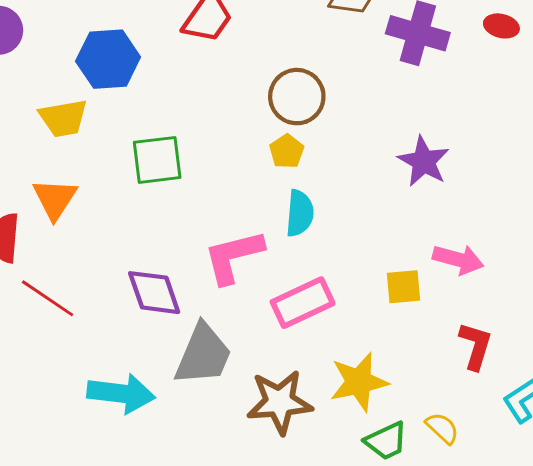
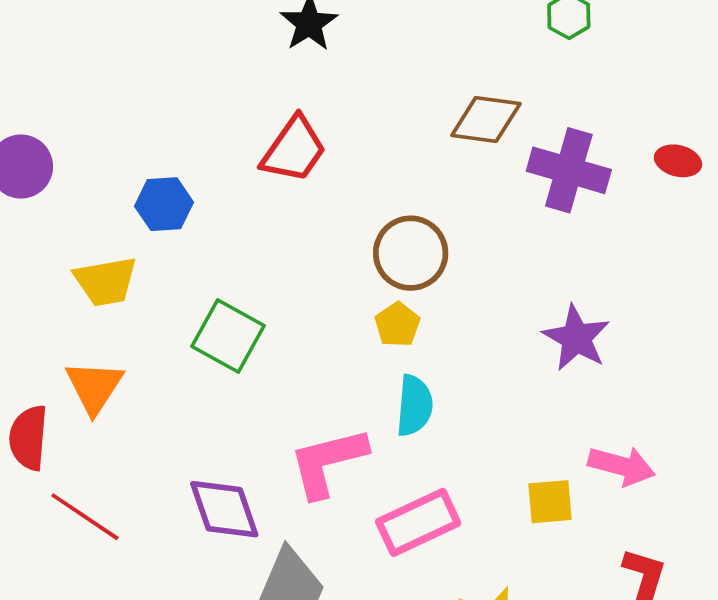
blue hexagon: (108, 59) -> (164, 204), size x0.7
green square: (157, 160) -> (228, 336), turned 36

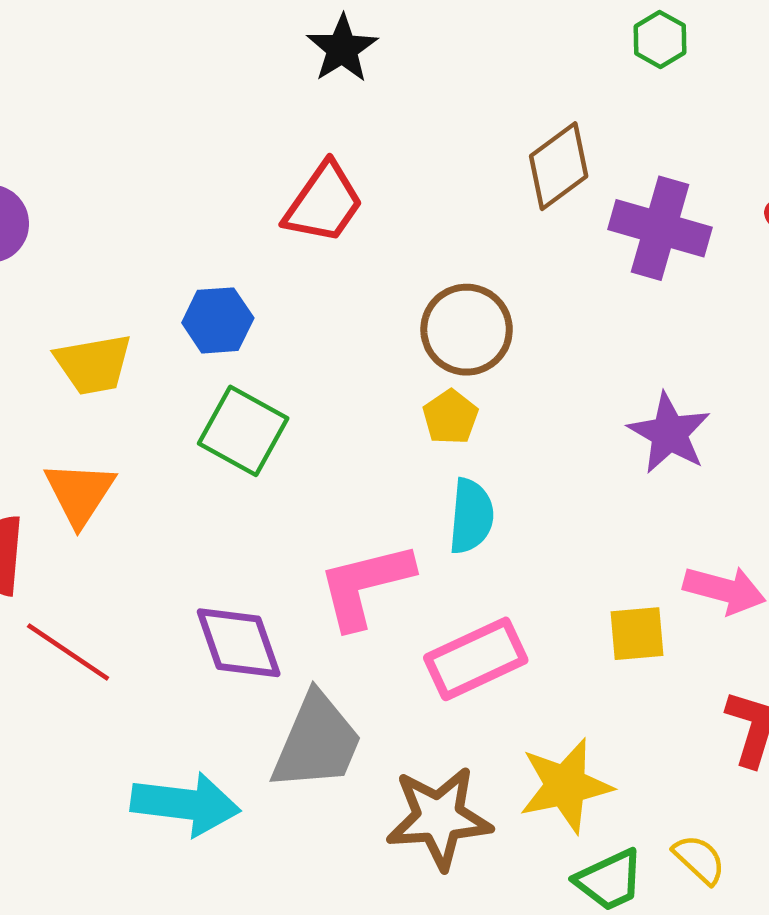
brown diamond: (486, 119) -> (559, 166), turned -44
blue hexagon: (164, 204) -> (218, 320), moved

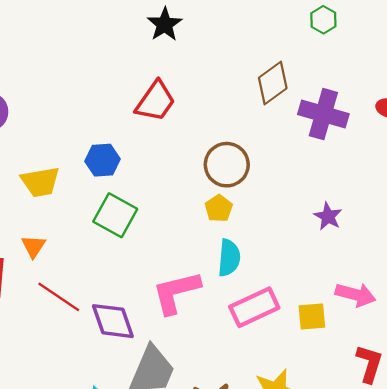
purple star: (669, 433) -> (328, 216), size x0.7
orange triangle: (80, 493) -> (34, 246), size x0.7
red line: (68, 652) -> (59, 297), moved
pink rectangle: (476, 659) -> (254, 307), moved

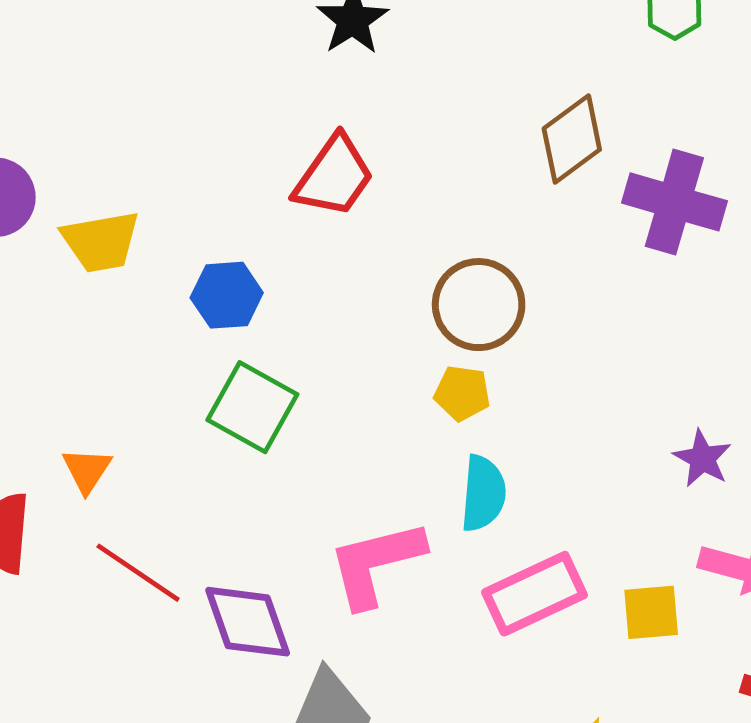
yellow trapezoid: (40, 182) -> (101, 242), moved
yellow pentagon: (219, 208) -> (462, 393), turned -30
purple star: (328, 216) -> (702, 458), moved

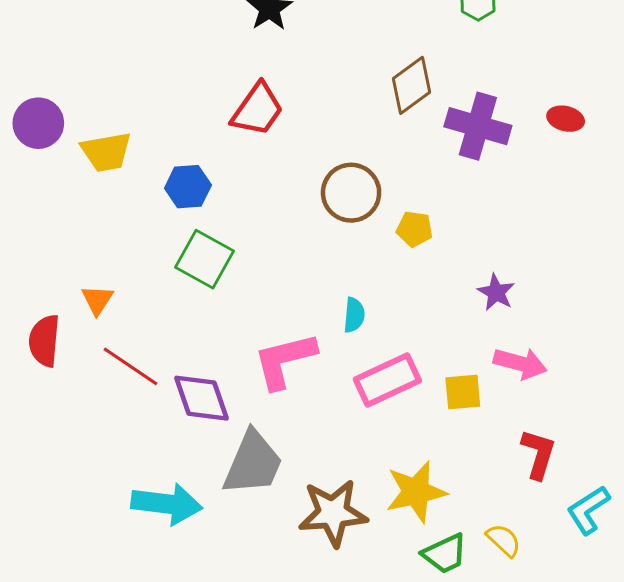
yellow pentagon: (462, 393) -> (415, 229), moved
cyan semicircle: (483, 493) -> (354, 315), size x0.7

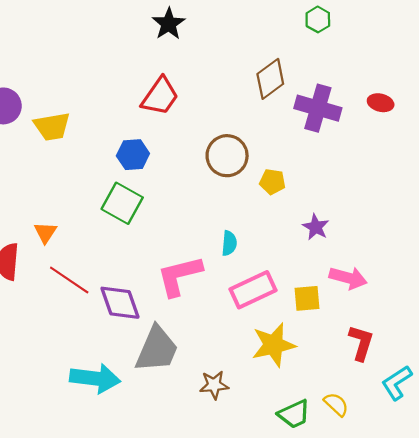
blue hexagon: (188, 187) -> (133, 155), moved
purple star: (496, 292) -> (316, 227), moved
yellow star: (416, 492) -> (274, 345), moved
brown star: (333, 513) -> (214, 385), size x0.6

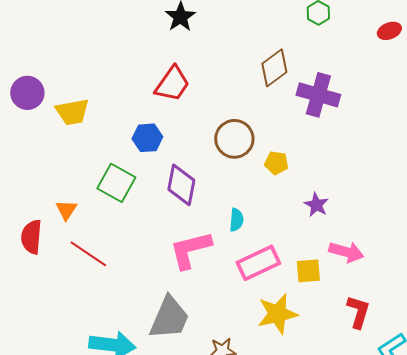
red ellipse: (381, 103) -> (389, 31), moved, turned -35
green square: (122, 203) -> (116, 183), moved
purple diamond: (120, 303) -> (181, 185), moved, turned 30

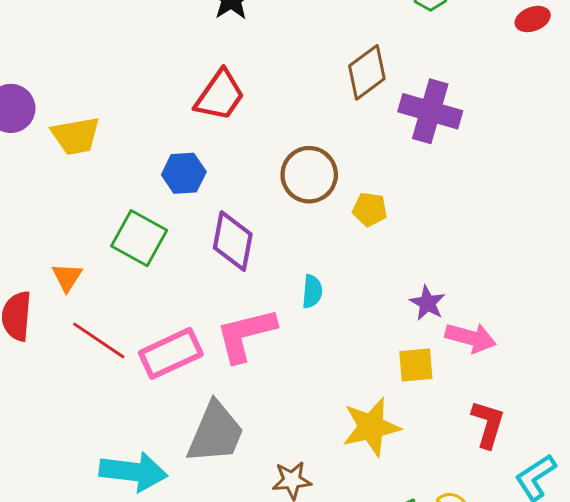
purple star: (316, 205) -> (427, 303), moved
pink rectangle: (258, 263) -> (171, 353), moved

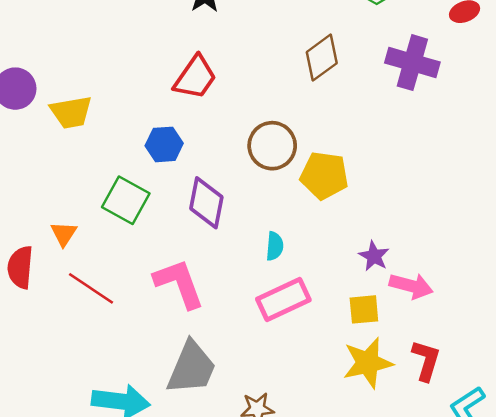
purple cross: (430, 111) -> (412, 63), moved
yellow pentagon: (370, 209) -> (324, 175), size x1.6
pink L-shape: (246, 335) -> (179, 283), moved, turned 84
pink rectangle: (171, 353) -> (283, 300), moved
yellow star: (371, 427) -> (368, 363), moved

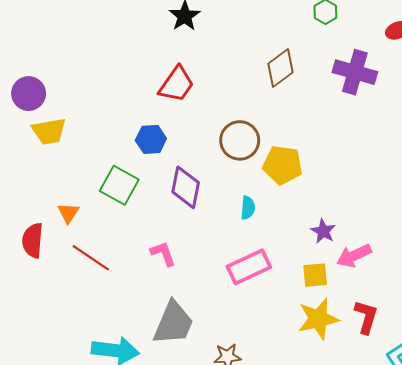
yellow trapezoid: (71, 112) -> (49, 131), moved
cyan semicircle: (275, 246) -> (248, 208), moved
pink L-shape: (179, 283) -> (163, 254), size x0.6
pink arrow: (411, 286) -> (354, 256), turned 140

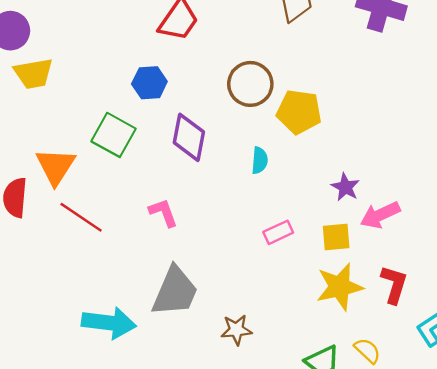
orange triangle: (68, 213) -> (56, 166), size x1.6
pink rectangle: (249, 267) -> (278, 232), moved, size x0.6

